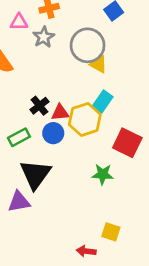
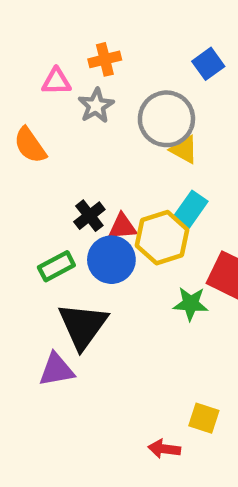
blue circle: (53, 133) -> (111, 260), size x1.4
green star: (103, 174) -> (191, 304), moved

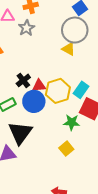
gray circle: (166, 119) -> (75, 30), moved
cyan rectangle: (191, 209) -> (81, 90), moved
yellow square: (204, 418) -> (66, 149), moved, turned 32

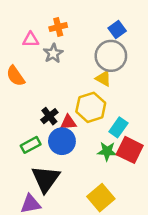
yellow hexagon: (58, 91) -> (91, 107), moved
green star: (72, 122) -> (107, 151), moved
yellow square: (66, 149) -> (101, 198), size x1.5

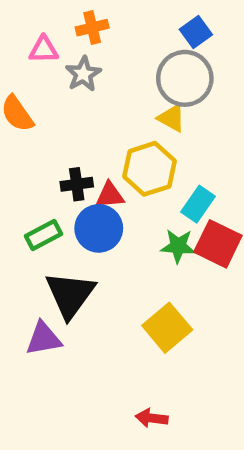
black cross: (49, 116) -> (77, 184), turned 30

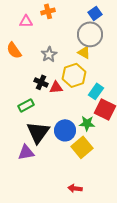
gray star: (83, 74) -> (49, 54), moved
black cross: (77, 184) -> (41, 82), turned 32
blue circle: (99, 228) -> (65, 130), moved
green star: (178, 246) -> (87, 123), moved

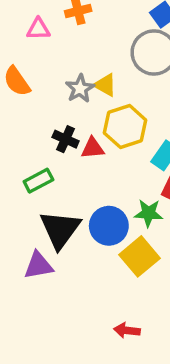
yellow triangle: (84, 52) -> (105, 85), moved

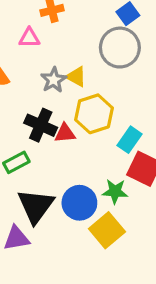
pink triangle: (38, 29) -> (29, 38), moved
black cross: (66, 139) -> (41, 125), size x1.4

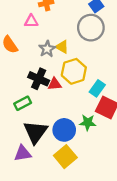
yellow square: (107, 230) -> (65, 157), moved

